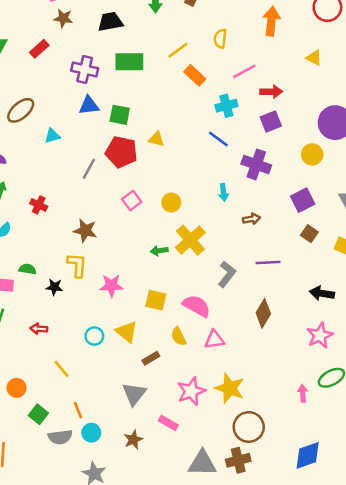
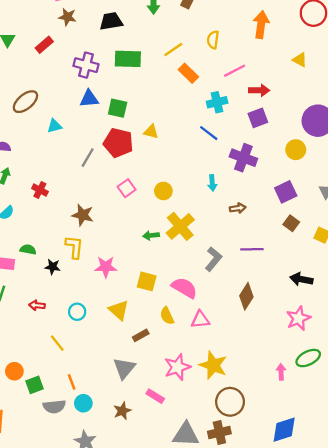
cyan circle: (94, 336) -> (77, 312), moved
orange circle: (17, 388) -> (14, 371), moved
green square: (38, 414) -> (35, 385), turned 30

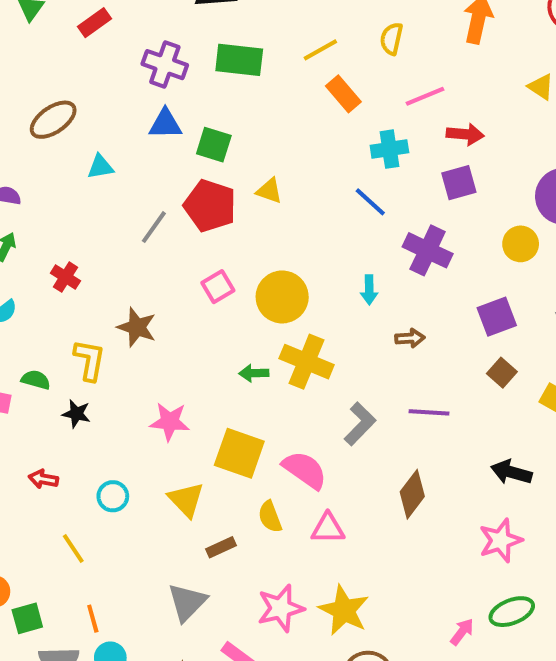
yellow circle: (163, 191) -> (282, 297), size x1.6
yellow cross: (180, 226) -> (307, 362), turned -32
yellow L-shape: (74, 247) -> (90, 360), moved
yellow square: (147, 281) -> (239, 453), size x1.4
pink arrow: (281, 372) -> (462, 632), turned 35

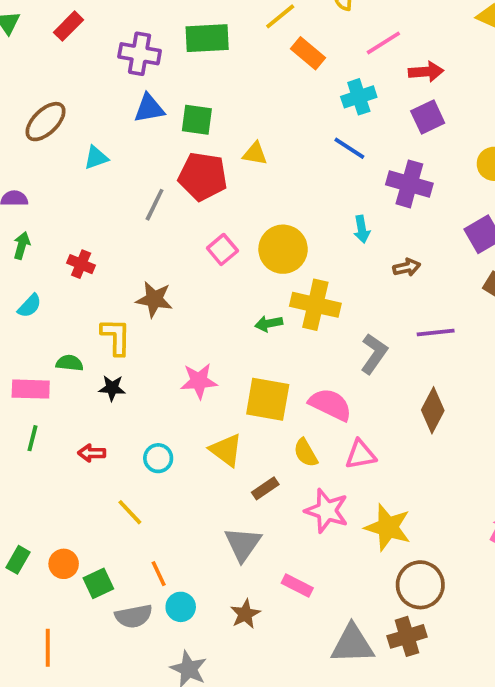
pink star: (281, 608) -> (327, 511), moved, turned -30

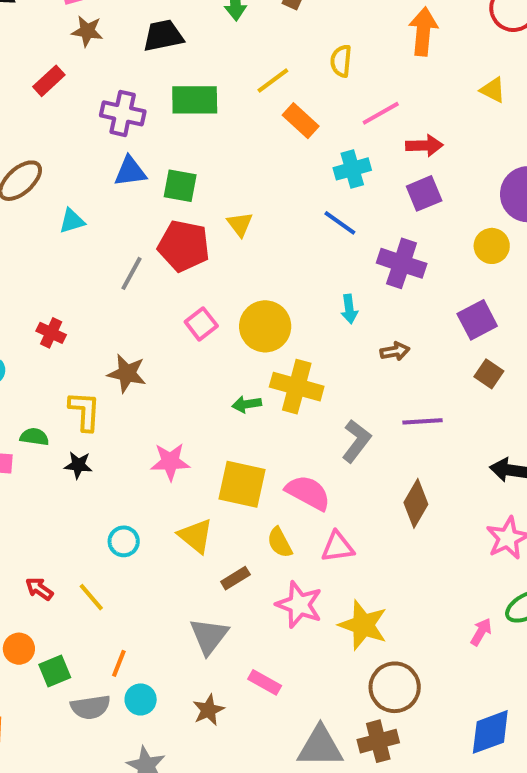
yellow triangle: (255, 154) -> (240, 224), turned 40
red arrow: (92, 453) -> (39, 589), moved, turned 32
orange line: (159, 574) -> (119, 663), turned 44

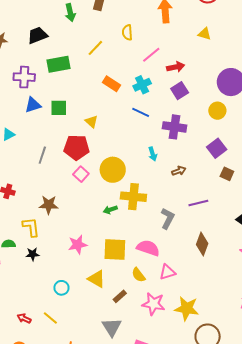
orange rectangle: (301, 121) -> (112, 84), moved
red pentagon: (184, 246) -> (77, 147), moved

